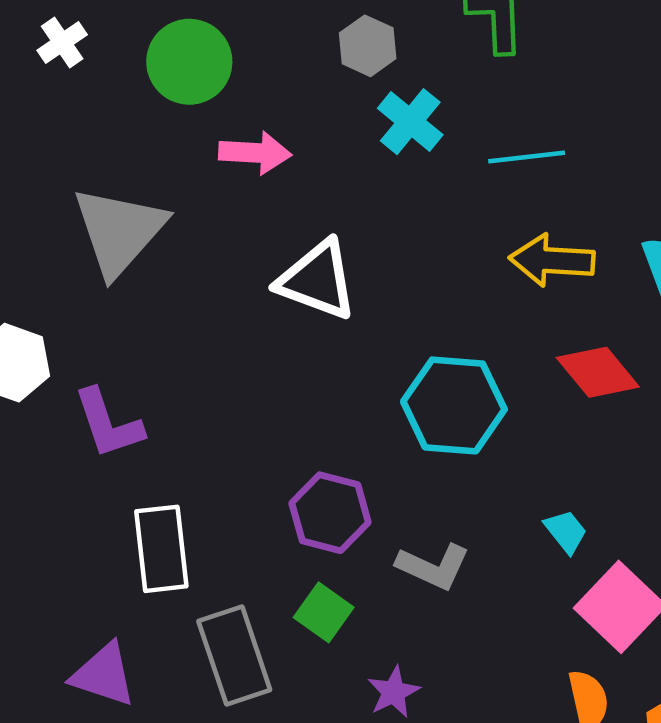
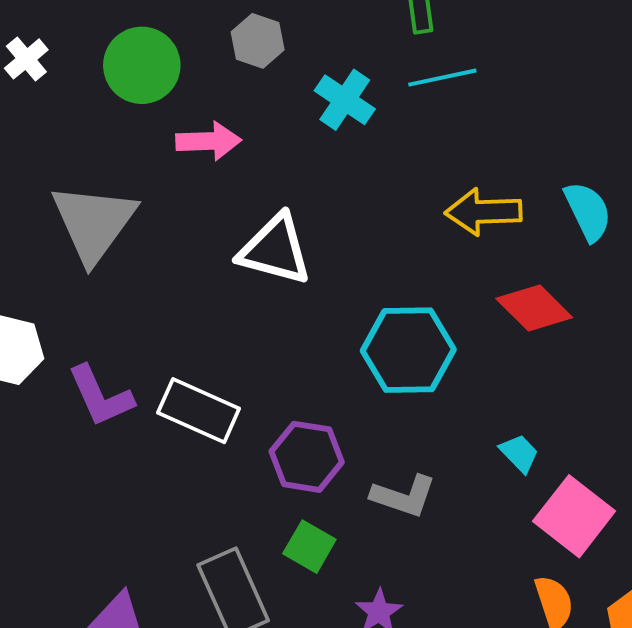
gray hexagon: (368, 46) -> (258, 41), moved
cyan line: (527, 157) -> (442, 78), moved
white rectangle: (161, 549) -> (199, 411), moved, turned -54

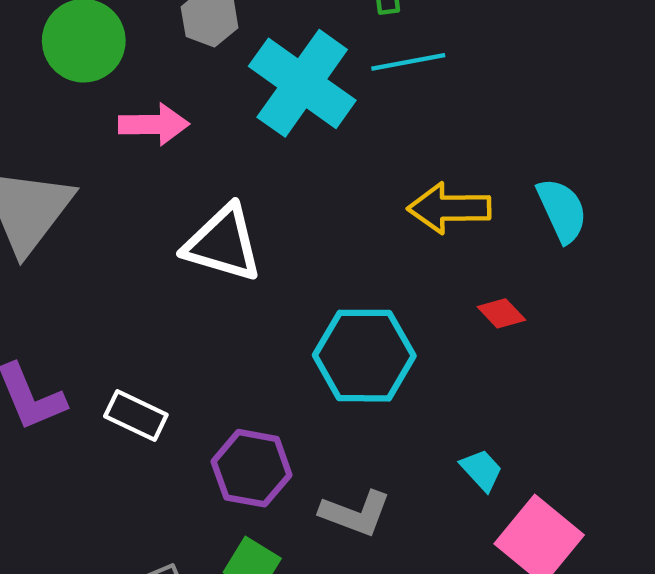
cyan cross: (345, 100) -> (302, 83), size x1.6
red diamond: (534, 308) -> (501, 313), size x0.6
white rectangle: (199, 411) -> (136, 415), size x0.7

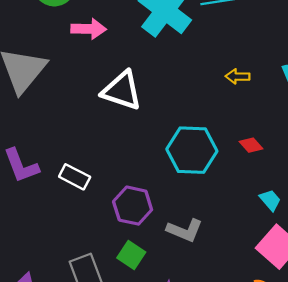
yellow arrow: (449, 208) -> (238, 76), size x0.6
red diamond: (501, 313) -> (251, 145), moved
cyan trapezoid: (481, 470) -> (270, 200), moved

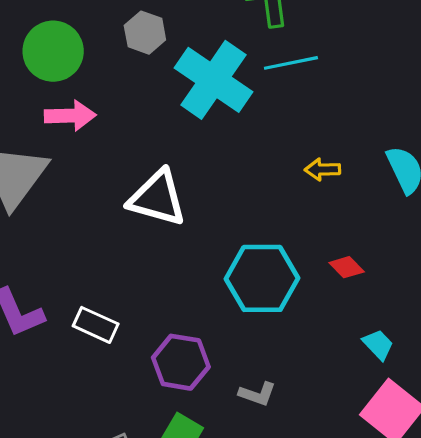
pink arrow: (89, 29) -> (70, 116), moved
gray L-shape: (185, 230) -> (257, 394), size x0.7

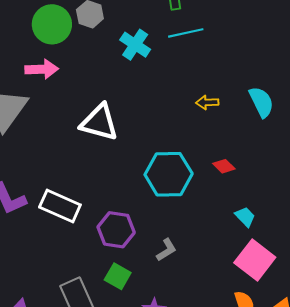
green circle: (53, 51) -> (52, 24), moved
cyan cross: (213, 80) -> (135, 45), size x0.6
white rectangle: (96, 325) -> (60, 206), size x1.4
gray L-shape: (257, 394) -> (166, 250), turned -50

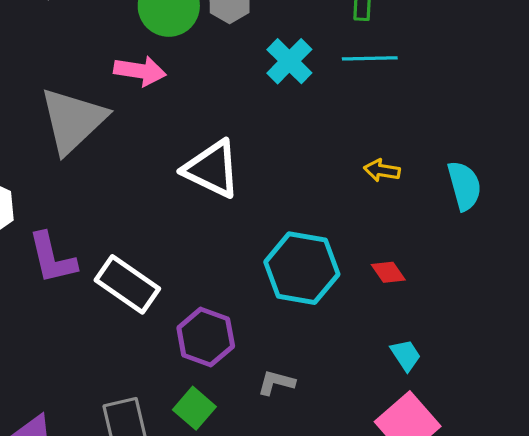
gray L-shape: (166, 250) -> (276, 383), turned -145

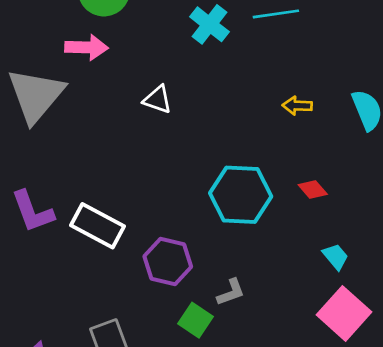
white triangle: (212, 169) -> (158, 100), moved, size x0.6
gray L-shape: (276, 383) -> (231, 292), turned 152
green square: (194, 408) -> (196, 320), moved

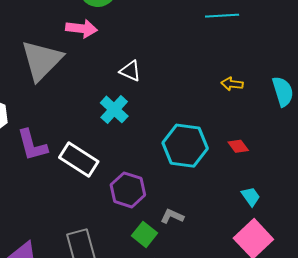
cyan cross: (210, 24) -> (114, 109), moved
gray L-shape: (231, 292) -> (172, 216), turned -140

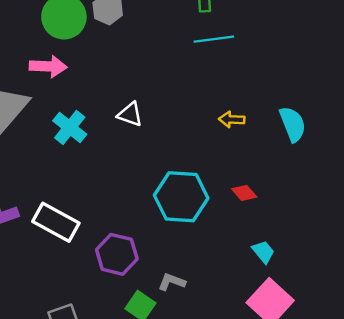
white triangle: (130, 71) -> (130, 114), moved
cyan cross: (114, 109) -> (70, 127), moved

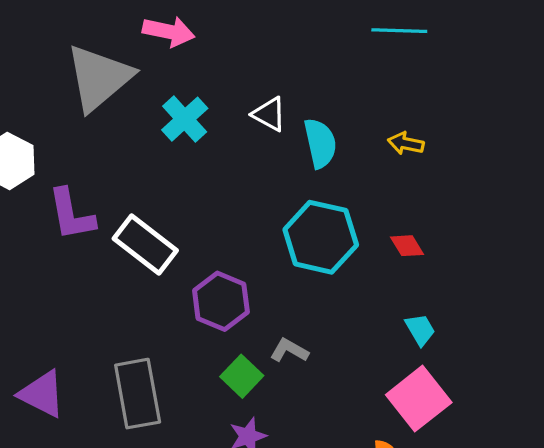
cyan semicircle: (293, 124) -> (320, 143), moved

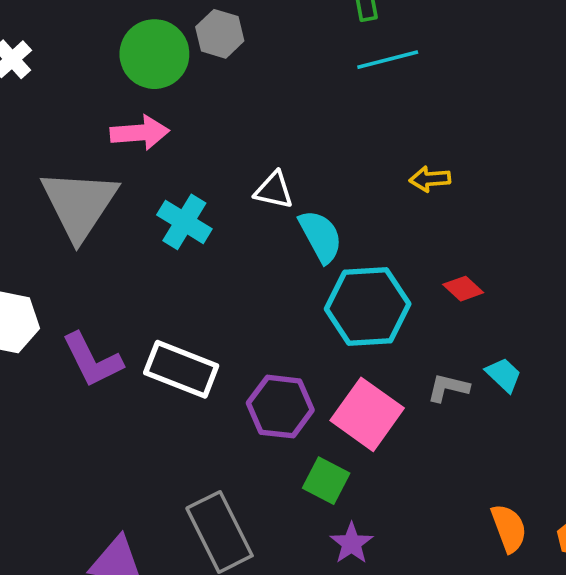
cyan semicircle: (320, 143) -> (321, 236), moved
gray L-shape: (289, 350) -> (448, 388), moved
pink square: (419, 399) -> (367, 414), moved

